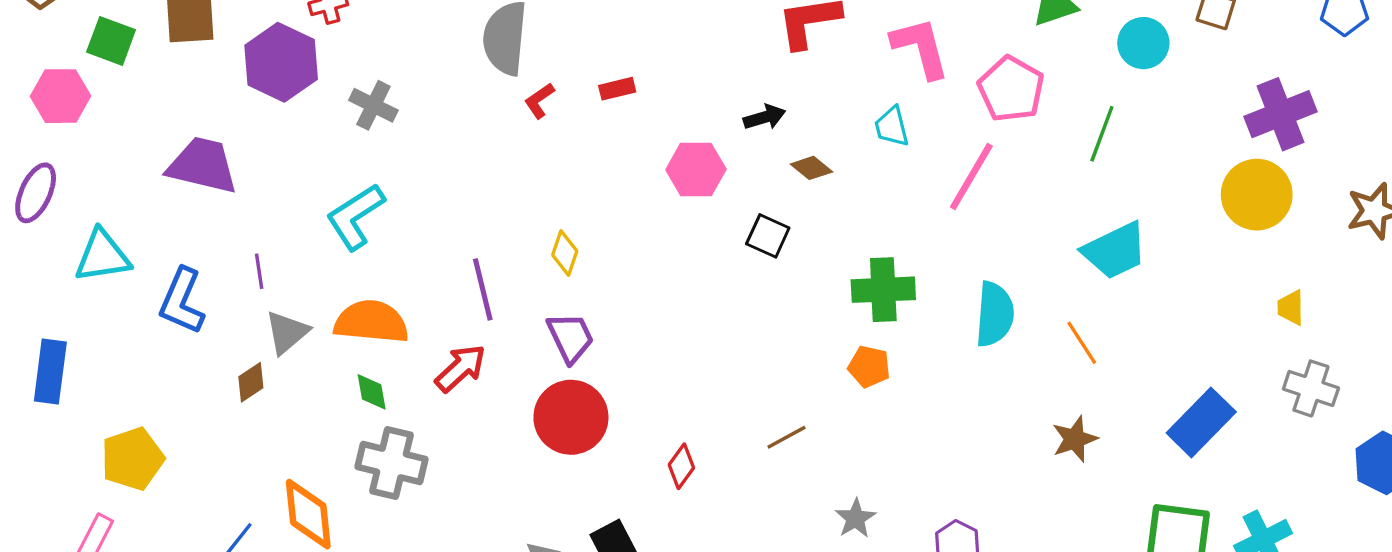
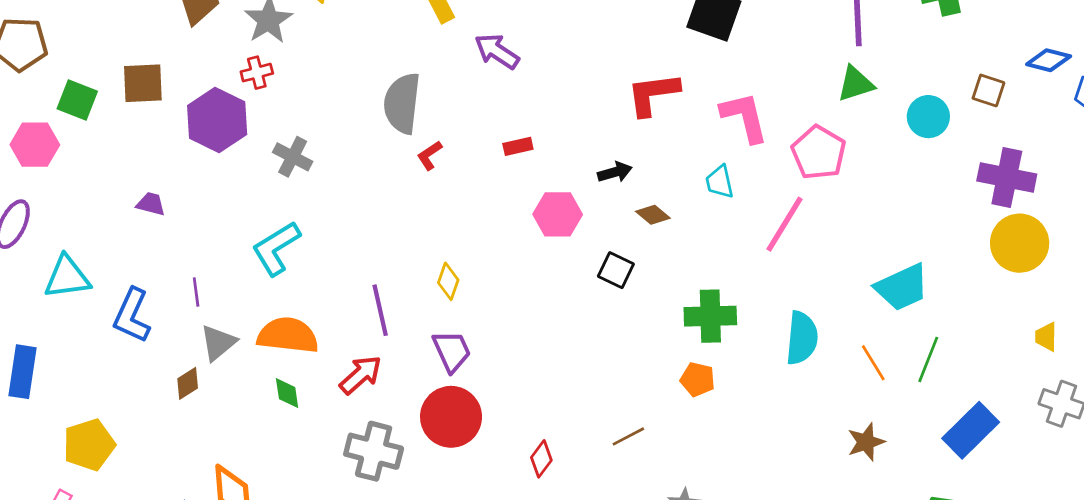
red rectangle: (617, 89) -> (518, 146), moved
purple cross: (1281, 114) -> (1007, 177), moved, turned 32
green line: (1102, 134) -> (928, 359), moved
purple trapezoid: (202, 165) -> (151, 204), size x0.5
gray cross: (392, 463) -> (374, 451), moved

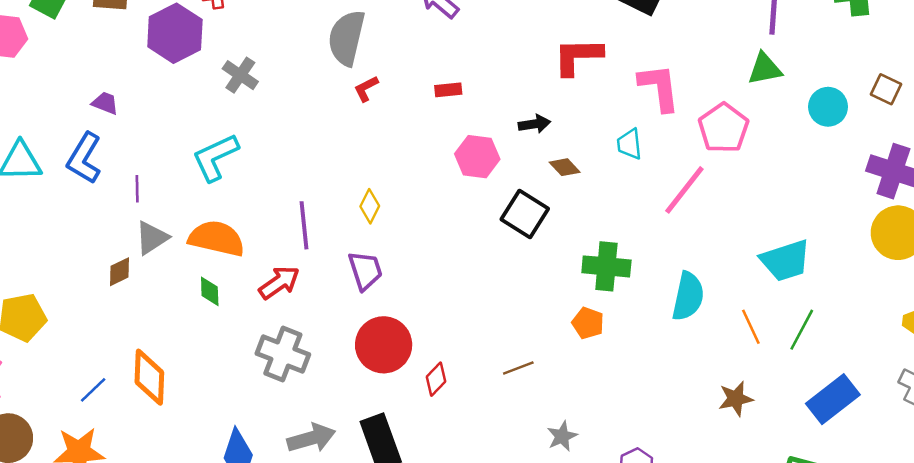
black square: (616, 270) -> (525, 214), size x1.4
blue L-shape: (132, 315) -> (84, 158), moved
red circle: (451, 417) -> (384, 345), moved

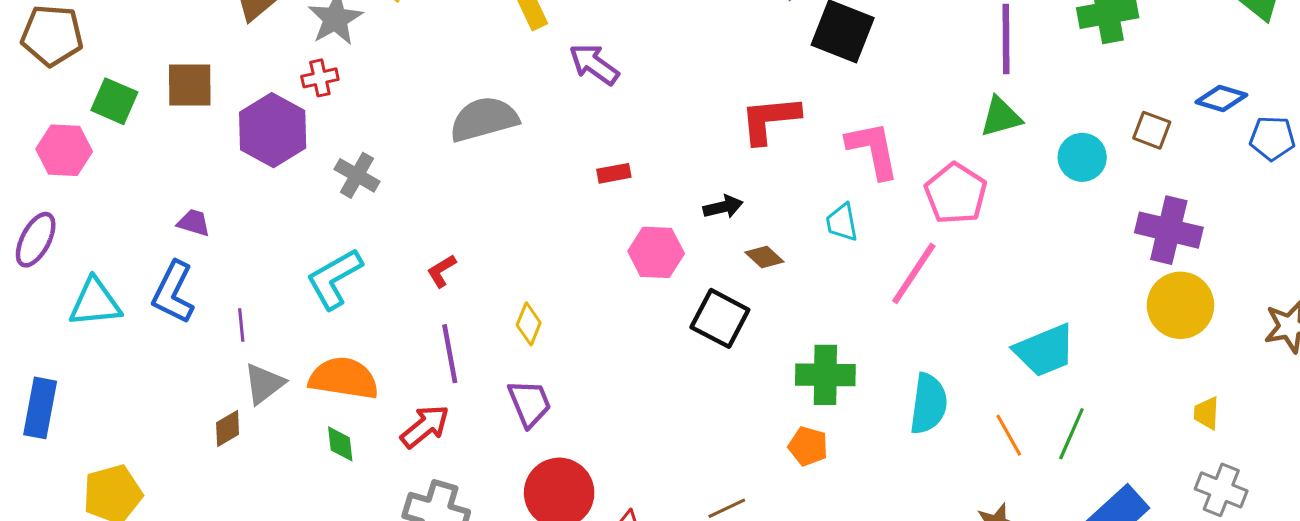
gray semicircle: (347, 38) -> (484, 119), turned 66
red L-shape: (366, 89) -> (441, 271), moved

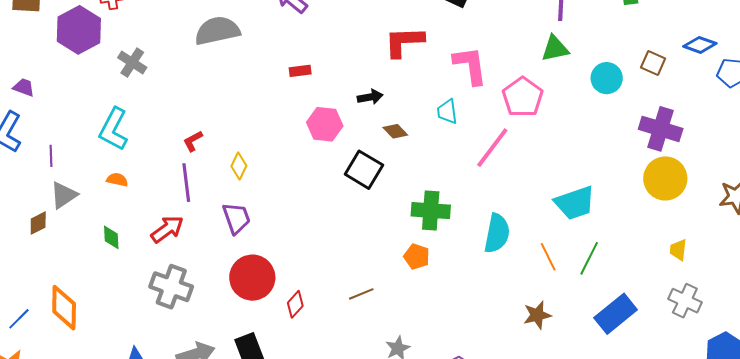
red L-shape: (441, 271) -> (193, 141), moved
cyan L-shape: (334, 279) -> (113, 129), turned -36
orange semicircle: (344, 378) -> (117, 180), moved, size x0.5

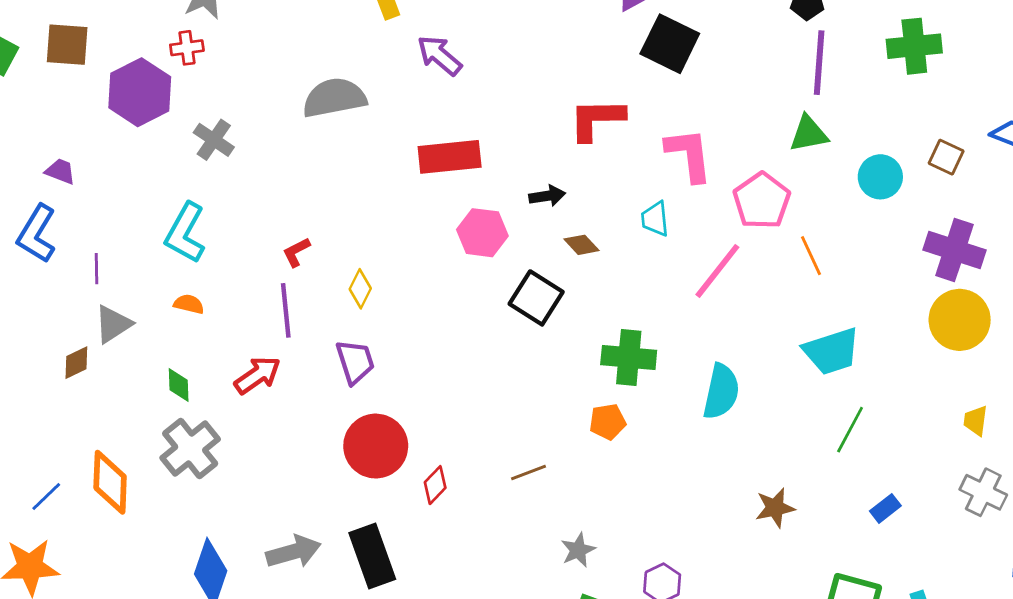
red rectangle: (300, 71) -> (450, 157), size x2.0
orange pentagon: (417, 257) -> (608, 422), turned -30
orange line: (548, 257) -> (811, 256), moved
gray cross: (171, 287) -> (190, 448), moved, turned 30
blue rectangle: (616, 314) -> (885, 508), size x0.5

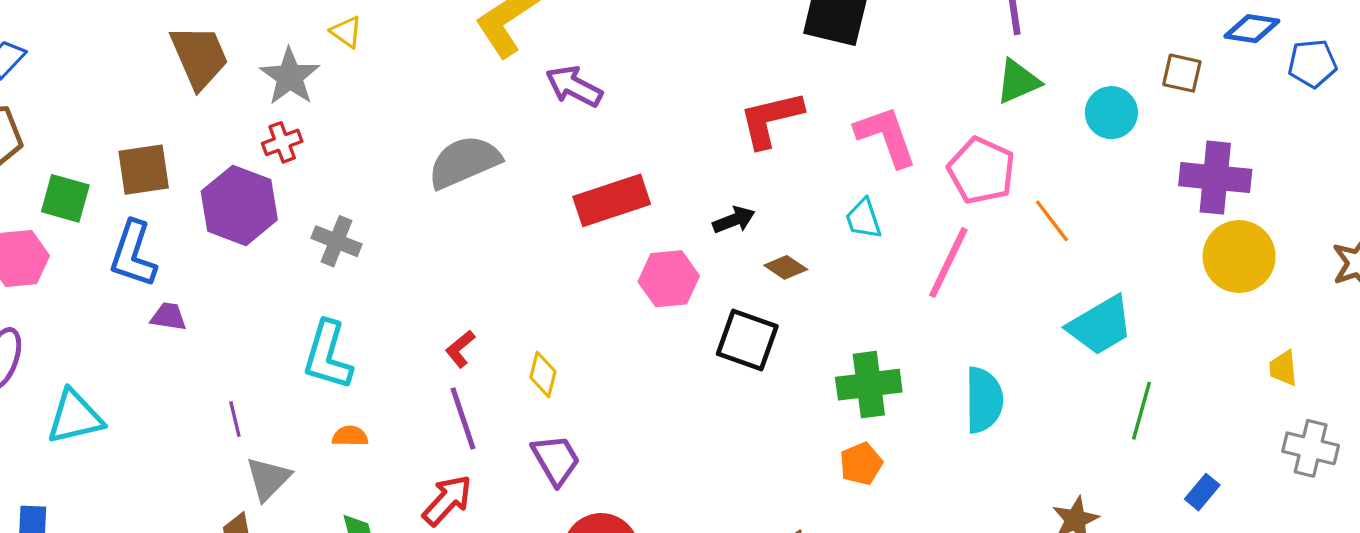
blue L-shape: (37, 234) -> (133, 254), moved

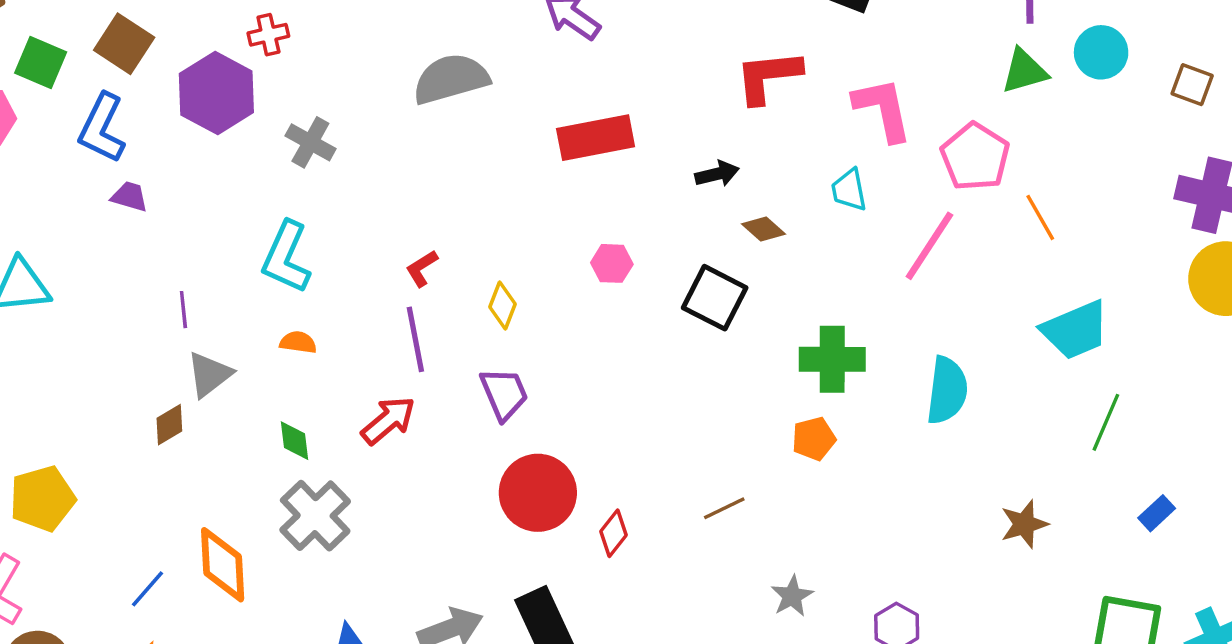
cyan circle: (1111, 113) -> (1101, 52), moved
brown square: (144, 170) -> (124, 44), turned 34
pink hexagon: (669, 279) -> (612, 263), moved, size x0.7

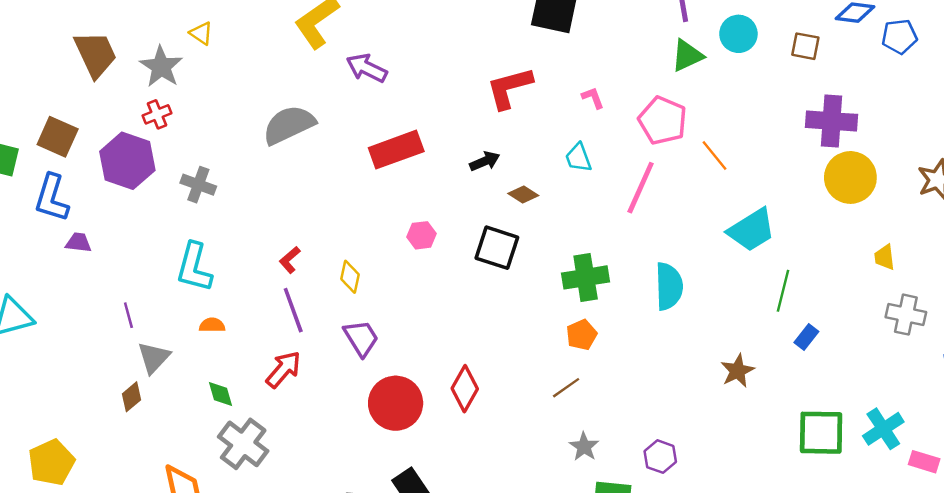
pink L-shape: (883, 109) -> (593, 98), size x0.5
brown line: (724, 508) -> (566, 388), moved
blue rectangle: (1157, 513) -> (806, 337), moved
red diamond: (613, 533) -> (465, 389), moved, size x1.4

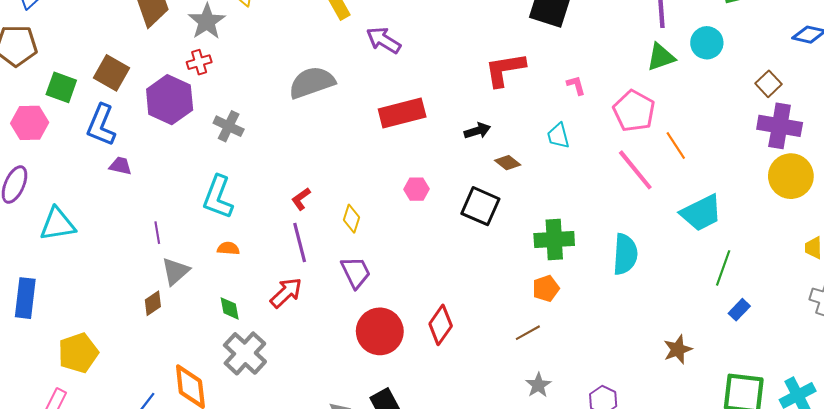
brown square: (805, 46) -> (769, 84), moved, turned 30
pink line: (641, 188) -> (635, 170), moved, turned -69
brown star: (738, 371) -> (678, 349), moved

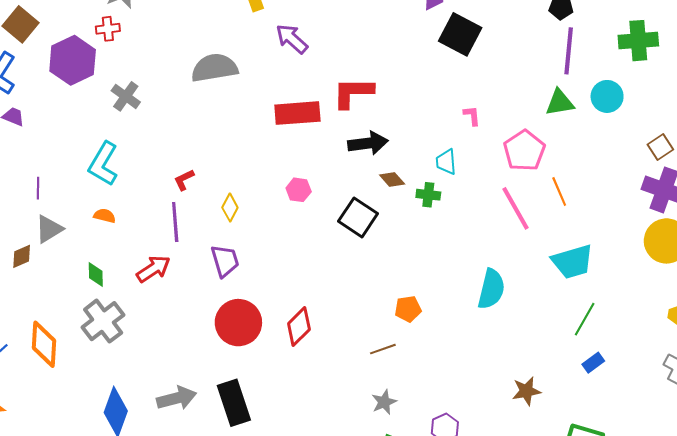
red L-shape: (505, 70) -> (353, 93), moved
black arrow: (477, 131) -> (368, 143), size x1.5
green cross: (554, 239) -> (428, 195), moved, size x0.6

